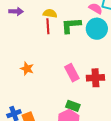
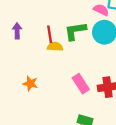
purple arrow: (16, 11) -> (17, 31), moved, turned -88
yellow semicircle: (50, 13) -> (55, 47), moved

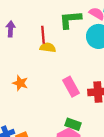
green L-shape: (75, 31) -> (70, 20), moved

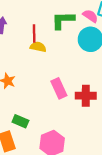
green rectangle: (73, 124) -> (20, 121), moved

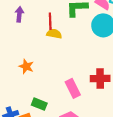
pink rectangle: (59, 88) -> (73, 88), moved

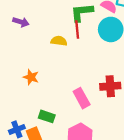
purple arrow: (19, 14) -> (21, 22), turned 104
red line: (50, 21) -> (77, 29), moved

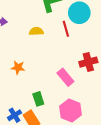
red line: (77, 29) -> (66, 29), moved
green rectangle: (47, 116) -> (38, 99), turned 64

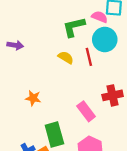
yellow semicircle: (36, 31) -> (66, 57), moved, turned 32
green rectangle: (38, 99) -> (54, 135), size x1.5

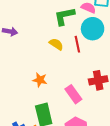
orange star: (33, 98) -> (40, 80), moved

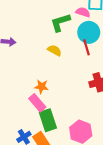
red line: (77, 44) -> (86, 47), moved
pink rectangle: (73, 94) -> (37, 103), moved

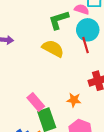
yellow semicircle: (55, 50) -> (53, 48), size x1.5
orange star: (41, 87) -> (74, 100), moved

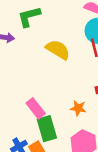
green L-shape: (59, 20) -> (29, 17), moved

